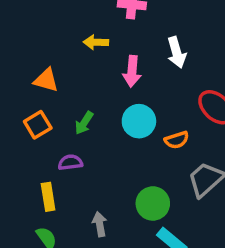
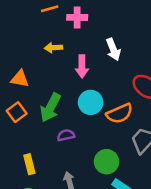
green arrow: (84, 123) -> (50, 108), size x1.6
orange semicircle: (177, 140) -> (120, 113), size x1.5
purple semicircle: (70, 162) -> (66, 135), moved

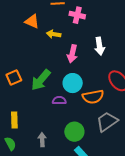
orange triangle: (20, 79) -> (32, 21), moved
purple semicircle: (66, 135) -> (59, 100), moved

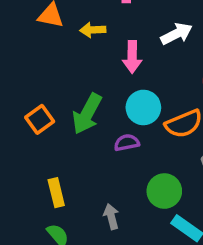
white arrow: (99, 46) -> (176, 34), turned -96

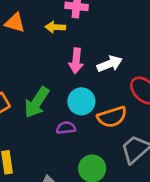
yellow arrow: (93, 30) -> (55, 27), moved
white arrow: (176, 34) -> (110, 64), moved

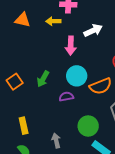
white arrow: (110, 64) -> (93, 30), moved
green arrow: (37, 102) -> (43, 79), size x0.7

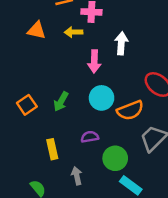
white arrow: (93, 30) -> (121, 43), turned -60
purple semicircle: (66, 97) -> (90, 137), moved
yellow rectangle: (24, 126) -> (52, 149), moved

